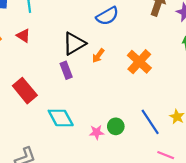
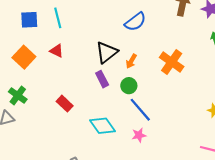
red rectangle: (25, 91) -> (65, 104), size x0.7
blue line: (150, 122) -> (140, 110), moved
green circle: (116, 126) -> (129, 86), moved

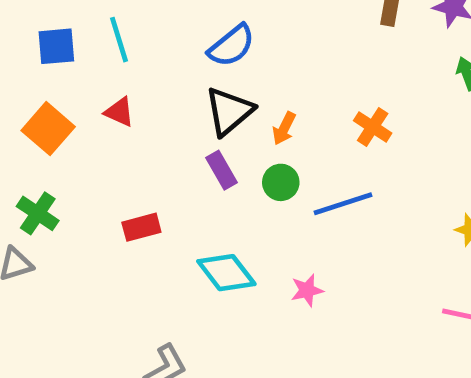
blue semicircle: (135, 22) -> (232, 46), moved
orange cross: (172, 62) -> (373, 127), size x0.7
red rectangle: (65, 104) -> (141, 227), turned -56
blue line: (140, 110) -> (343, 204), moved, turned -65

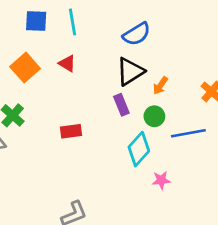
cyan diamond: (226, 273) -> (139, 149), moved, turned 72

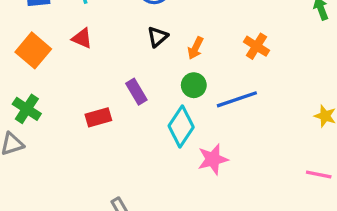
black triangle: (130, 71) -> (158, 37), size x0.6
purple rectangle: (121, 105) -> (136, 92), moved
pink star: (161, 180) -> (213, 159), size x1.4

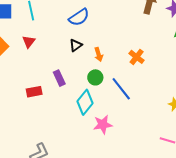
red triangle: (82, 38) -> (29, 42), turned 40
orange arrow: (195, 48) -> (99, 54), turned -48
blue line: (237, 99) -> (121, 89), turned 65

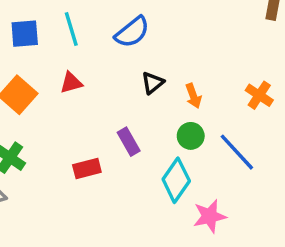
blue semicircle: (79, 17) -> (132, 32), moved
red triangle: (29, 42) -> (71, 83), turned 40

